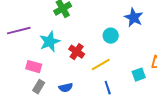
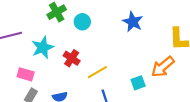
cyan circle: (111, 36) -> (82, 22), moved

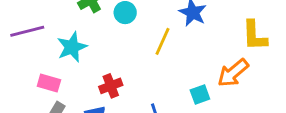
red cross: (72, 58) -> (111, 86), moved, turned 35
yellow line: (97, 72) -> (163, 41), moved, turned -36

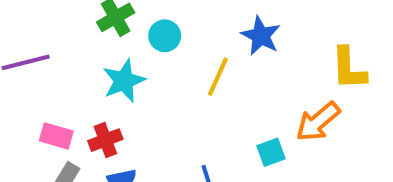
cyan star: (72, 47) -> (124, 81), moved
red cross: (111, 86) -> (105, 140), moved

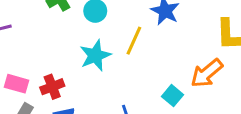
cyan star: (124, 81) -> (95, 55), moved
cyan square: (271, 152) -> (173, 96), turned -30

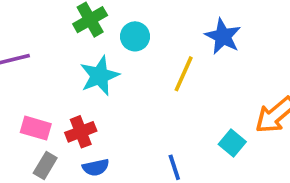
cyan star: (95, 55) -> (99, 76), moved

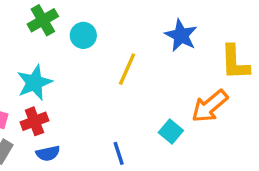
blue star: (223, 36) -> (181, 35), moved
cyan star: (99, 76) -> (34, 83), moved

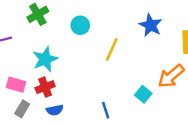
green cross: (43, 20) -> (38, 14), moved

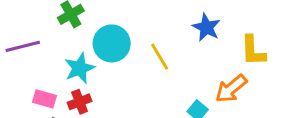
cyan circle: (80, 25) -> (112, 43), moved, size x1.6
yellow line: (112, 49) -> (160, 57), turned -55

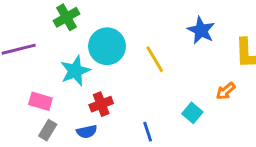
orange arrow: (231, 89) -> (226, 91), size x0.6
red cross: (80, 102) -> (101, 104), moved

